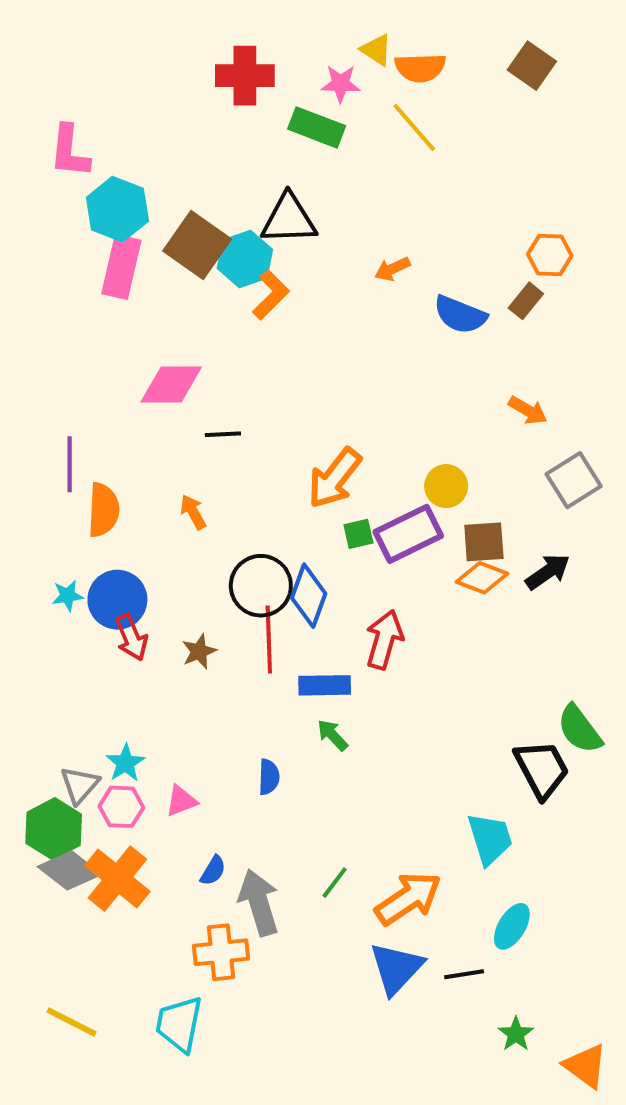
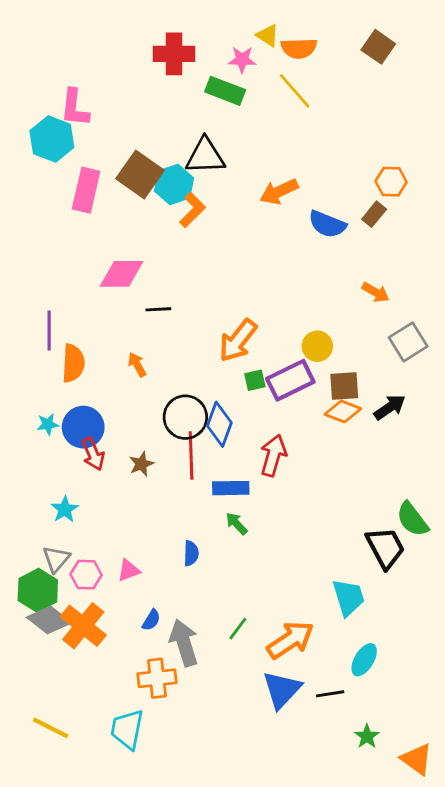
pink L-shape: (70, 151) -> (75, 108), moved
cyan hexagon: (117, 209) -> (52, 139), moved
orange arrow: (392, 269) -> (279, 192), size x1.5
cyan star: (125, 763) -> (65, 509), moved

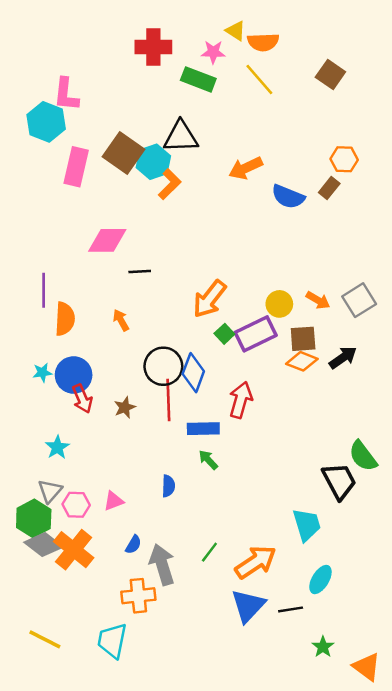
brown square: (378, 47) -> (330, 74), moved
orange arrow: (375, 292) -> (318, 300), moved
green square: (255, 380) -> (224, 334), turned -30

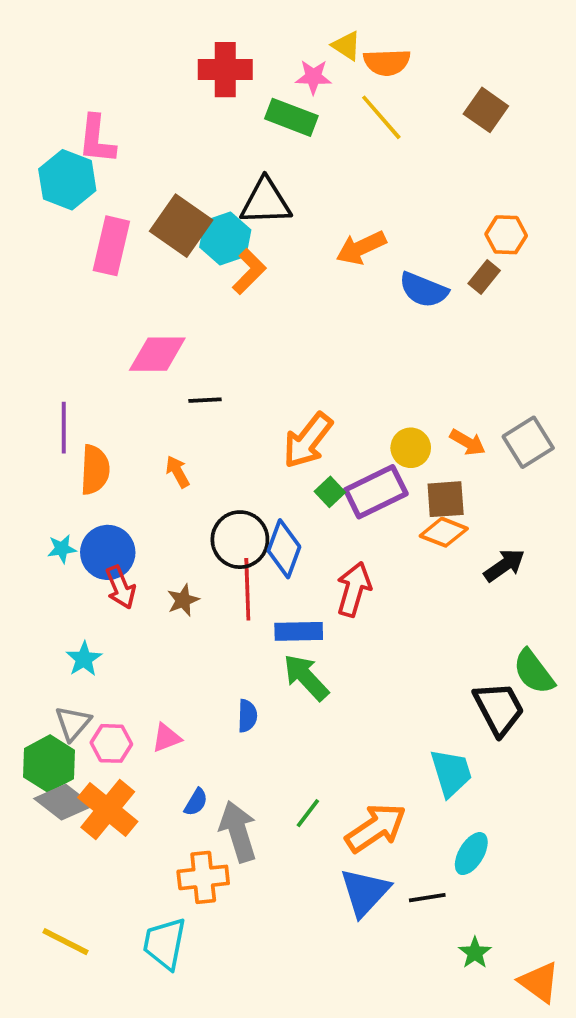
black arrow: (343, 358) -> (504, 565), moved
green arrow: (208, 460) -> (306, 677), size x1.6

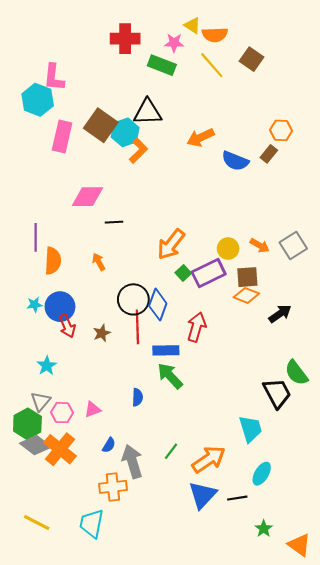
brown square: (486, 110) -> (251, 59), moved

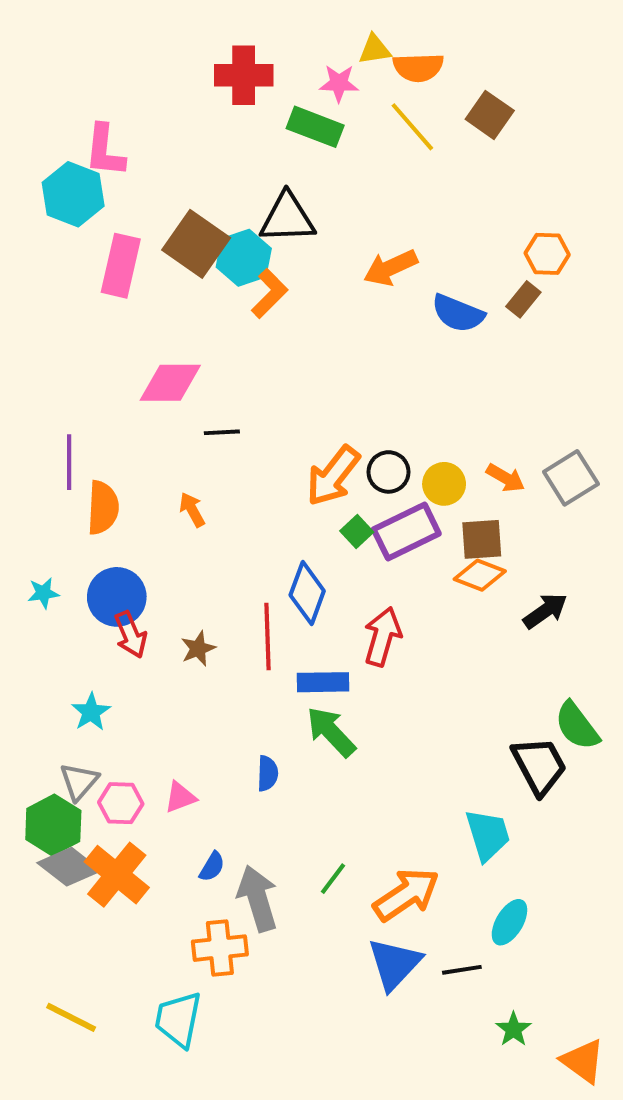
yellow triangle: (192, 25) -> (375, 49), turned -42
black circle: (133, 299) -> (388, 472), moved, size x0.7
cyan star: (35, 305) -> (43, 593), moved

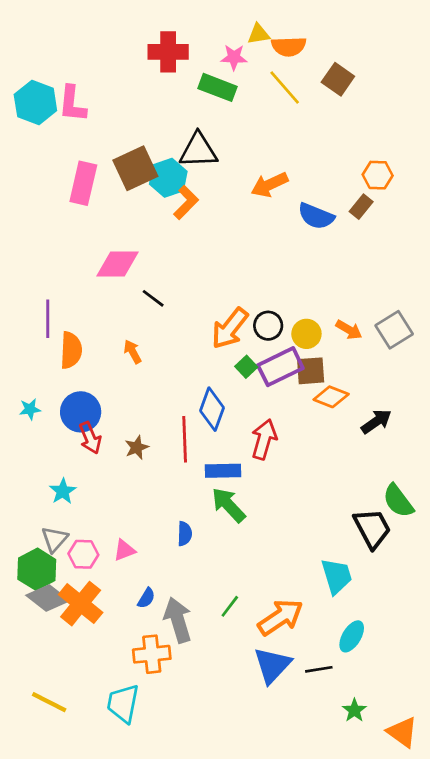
cyan hexagon: (73, 194) -> (35, 102), moved
brown square: (196, 244) -> (135, 168), turned 30
black line: (222, 432) -> (153, 298), turned 40
brown square: (482, 539) -> (311, 371), moved

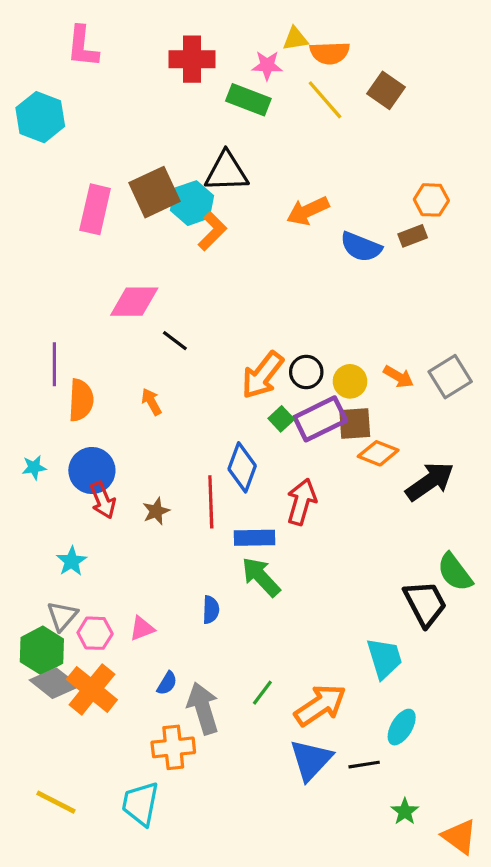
pink L-shape: (72, 104) -> (83, 47), moved
brown rectangle: (361, 207) -> (413, 236), turned 30
black arrow: (376, 421) -> (430, 481), size x1.4

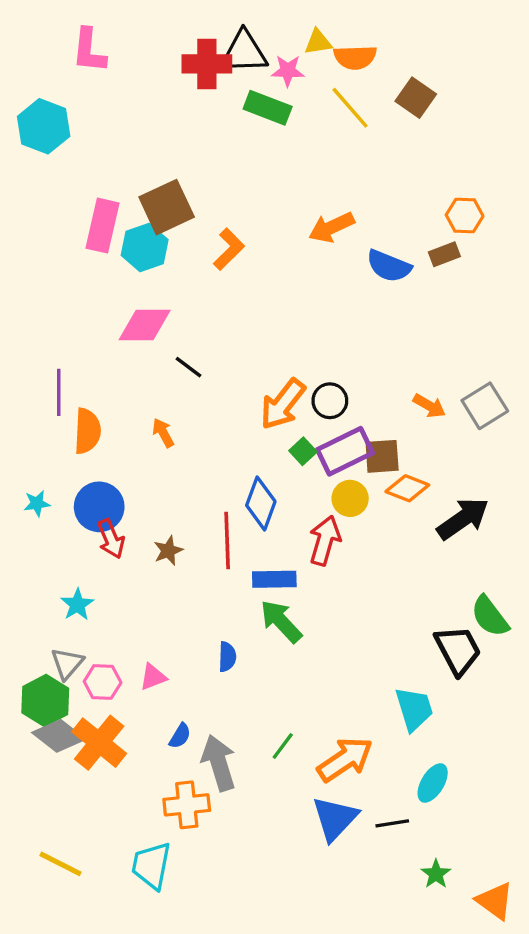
black triangle: (226, 172) -> (244, 52), moved
cyan hexagon: (192, 203) -> (145, 248), moved
yellow circle: (350, 381) -> (350, 498), moved

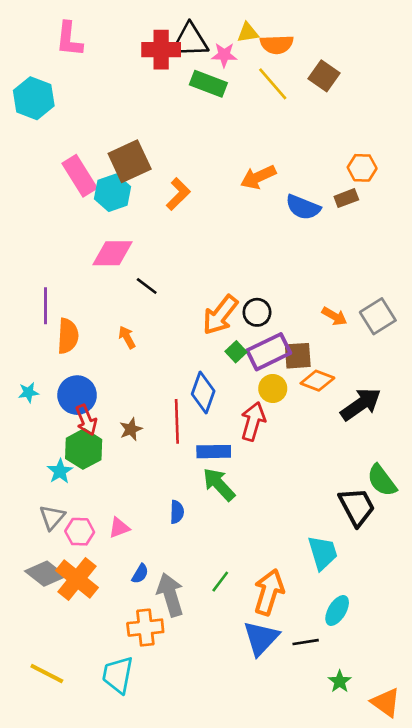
pink rectangle: (103, 226) -> (80, 176), turned -45
green hexagon: (45, 701) -> (84, 449), moved
orange arrow: (345, 759) -> (269, 592), turned -39

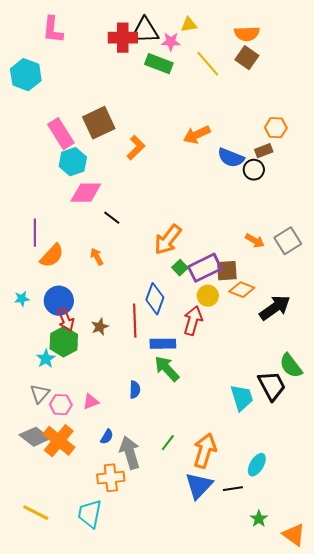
orange semicircle: (277, 44) -> (247, 34), moved
cyan hexagon: (113, 193) -> (73, 162), moved
black circle: (257, 312) -> (254, 170), moved
orange semicircle: (68, 336) -> (52, 256), turned 40
cyan trapezoid: (323, 553) -> (242, 398), moved

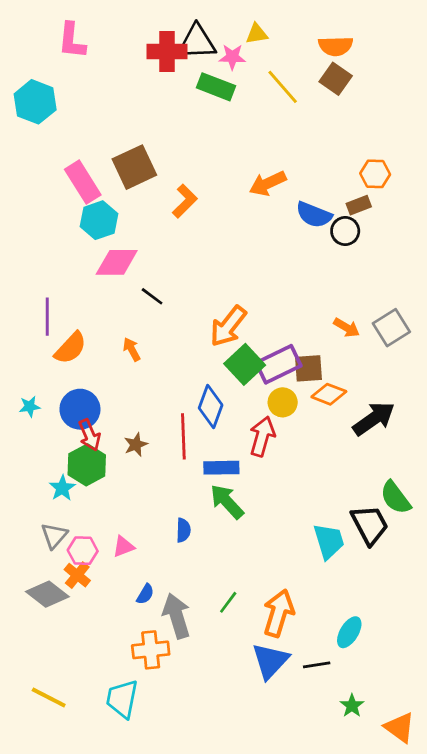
green square: (180, 268) -> (245, 364), size x1.8
orange cross: (59, 441) -> (77, 575), moved, size x0.6

